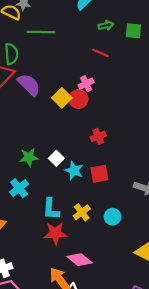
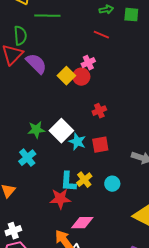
white square: (56, 158) -> (61, 131), size x1.6
cyan L-shape: (51, 209) -> (68, 182), moved
pink diamond: (80, 260) -> (82, 223), turned -40

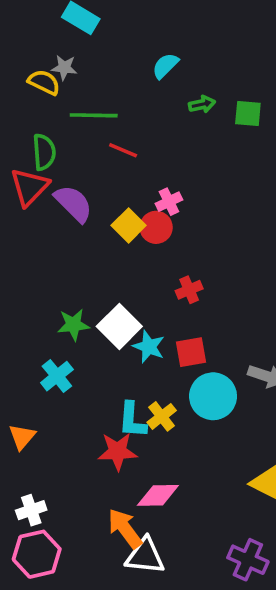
red line: (101, 35) -> (123, 150), moved
cyan circle: (112, 184) -> (213, 396), moved, size x1.6

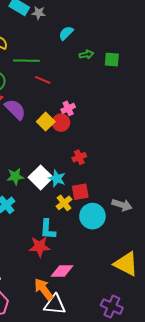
gray star: (64, 68) -> (39, 13), moved
cyan star: (149, 347) -> (57, 179), moved
yellow cross: (162, 416) -> (64, 203), moved

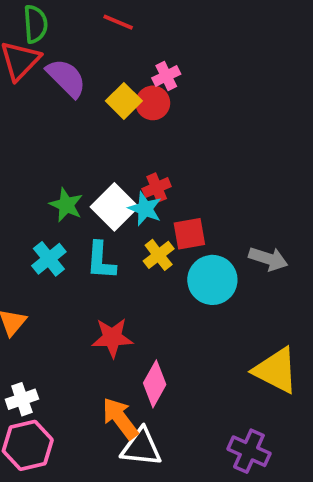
red cross: (79, 157) -> (157, 188), moved
green star: (15, 176) -> (66, 205), turned 30
cyan L-shape: (48, 229) -> (101, 261), moved
pink diamond: (62, 271) -> (155, 384), turned -60

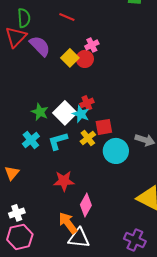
cyan L-shape: (101, 261) -> (58, 141), turned 70

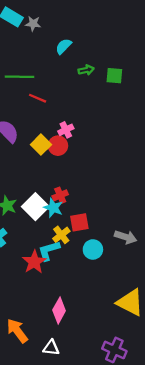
cyan L-shape: (58, 141) -> (49, 251), moved
cyan circle: (116, 151) -> (93, 249), size x0.7
red star: (64, 181) -> (34, 262), moved, turned -30
orange arrow: (68, 223) -> (17, 331), moved
white triangle: (79, 238) -> (51, 348), size x0.7

